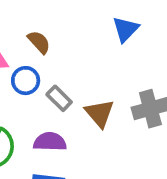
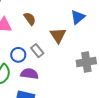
blue circle: (26, 81) -> (18, 55), moved
brown triangle: (100, 113) -> (58, 35), moved

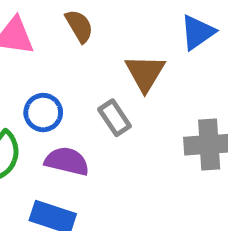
gray rectangle: (37, 51) -> (115, 118), moved

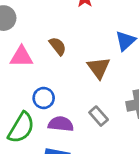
gray rectangle: (115, 118) -> (99, 116), moved

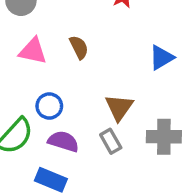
brown triangle: (99, 68) -> (119, 107), moved

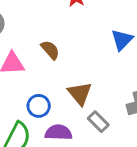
brown triangle: (119, 107) -> (80, 93), moved

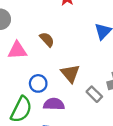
gray rectangle: (98, 122) -> (94, 94), moved

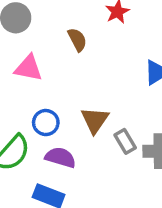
brown semicircle: (47, 40) -> (77, 40), moved
gray rectangle: (94, 94) -> (125, 141), moved

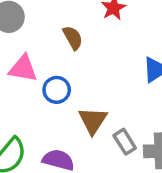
blue circle: (46, 123) -> (57, 90), moved

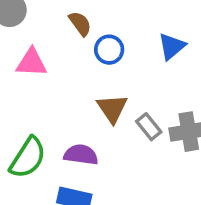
blue circle: (57, 90) -> (109, 50), moved

